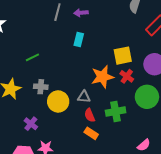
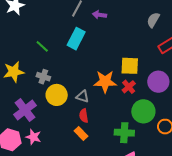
cyan rectangle: (79, 40) -> (76, 39), moved, size x1.5
green line: (32, 57) -> (42, 46), turned 56
green cross: (116, 112) -> (124, 133), moved
purple cross: (31, 124) -> (25, 110), size x1.6

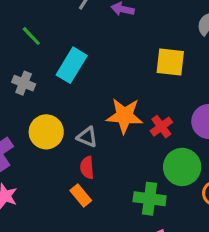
cyan rectangle: (76, 39) -> (72, 65), moved
green line: (42, 46) -> (31, 36), moved
yellow square: (130, 66) -> (170, 62), moved
gray cross: (43, 77) -> (24, 83), moved

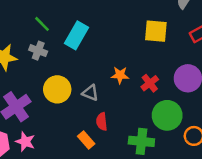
green line: (31, 36) -> (42, 24), moved
orange star: (124, 116) -> (120, 75), size x0.6
red semicircle: (87, 168) -> (102, 122), moved

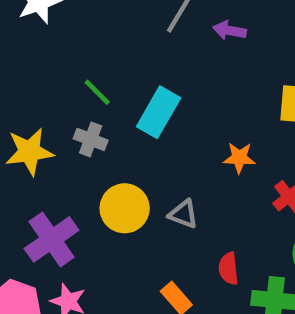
orange star: (120, 75) -> (239, 158), moved
red semicircle: (102, 122) -> (229, 269), moved

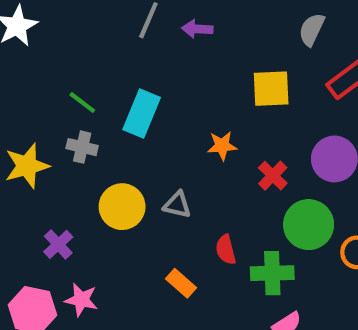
purple cross: (52, 239) -> (58, 244), size x0.6

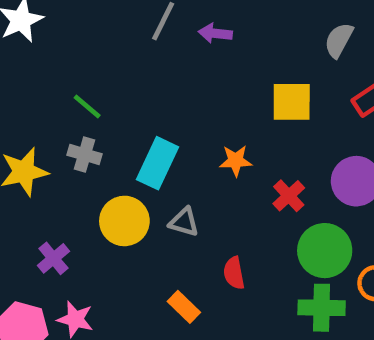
cyan rectangle: (142, 113) -> (157, 163), moved
green cross: (272, 273) -> (322, 308), moved

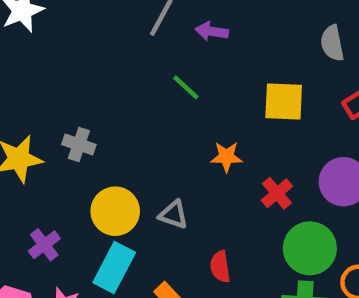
gray semicircle: (339, 40) -> (332, 43), turned -42
green line: (87, 106) -> (186, 87), moved
cyan rectangle: (157, 163) -> (114, 267), moved

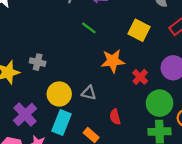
yellow square: (284, 101) -> (139, 30), turned 30
orange star: (226, 157) -> (113, 61), size x1.5
purple cross: (44, 245) -> (25, 114), size x1.5

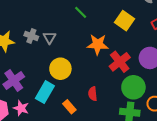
red cross: (140, 77) -> (120, 62), size x1.5
gray triangle: (89, 93) -> (50, 38), moved, turned 40
yellow circle: (59, 94) -> (60, 69), moved

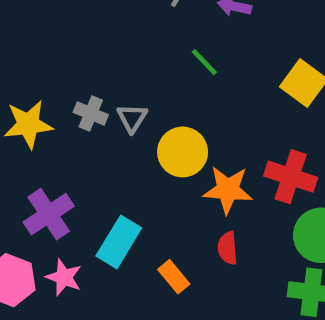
orange star: (98, 44) -> (228, 190), moved
red cross: (120, 62) -> (291, 177), turned -35
yellow circle: (60, 69) -> (183, 152), moved

